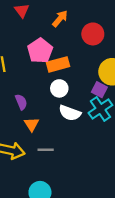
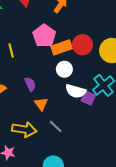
red circle: (93, 34) -> (82, 45), moved
purple square: (99, 90) -> (88, 98), moved
gray line: (46, 150) -> (56, 127), turned 48

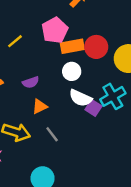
yellow line: (11, 51) -> (15, 41), turned 56
purple semicircle: (30, 84) -> (31, 82), turned 88
orange triangle: (41, 104) -> (40, 106), turned 32

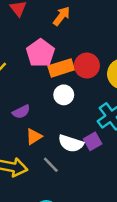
white semicircle: (81, 98) -> (71, 143), moved
purple square: (93, 108) -> (93, 141), moved, turned 35

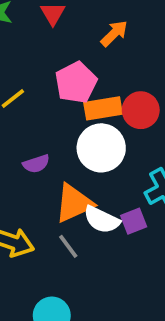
white circle: (64, 95) -> (101, 148), size x1.6
orange triangle: (34, 136) -> (74, 203), moved, size x1.6

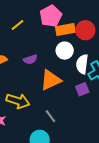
white circle: (101, 148) -> (65, 51), size x0.7
white semicircle: (102, 220) -> (82, 64), moved, turned 72
gray line: (68, 246) -> (50, 116), moved

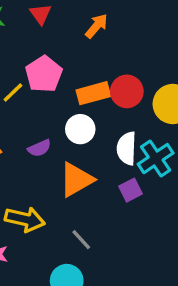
pink pentagon: (51, 16) -> (44, 74), moved
white circle: (65, 51) -> (80, 129), moved

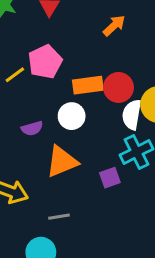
orange arrow: (96, 26) -> (114, 26), moved
white semicircle: (127, 148) -> (132, 115), moved
gray line: (81, 240) -> (59, 217), turned -65

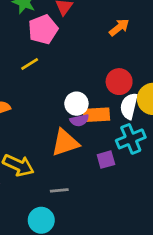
pink pentagon: (45, 62) -> (43, 29), moved
orange rectangle: (88, 85) -> (96, 115), moved
purple semicircle: (32, 128) -> (79, 120), moved

